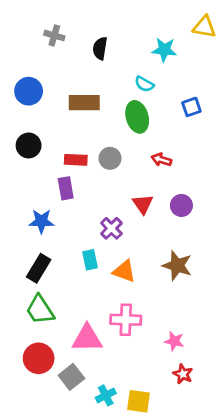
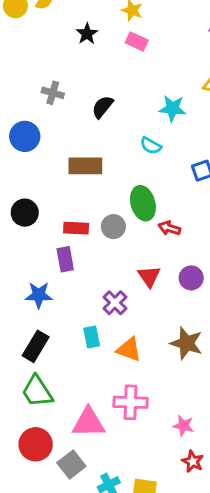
black semicircle: (100, 48) -> (103, 107), turned 30
blue circle: (29, 91) -> (25, 136), moved
green ellipse: (137, 117) -> (143, 203), moved

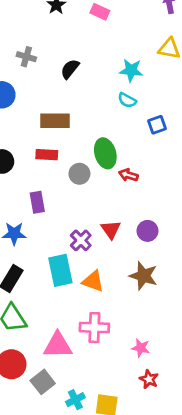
cyan semicircle: (151, 146) -> (127, 100), moved
red rectangle: (76, 228) -> (47, 155), moved
red triangle: (149, 276) -> (111, 230), moved
purple circle: (191, 278) -> (147, 231), moved
cyan rectangle: (92, 337) -> (60, 270), size x1.6

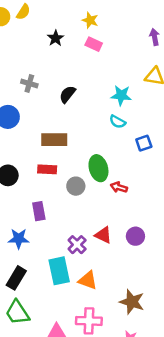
red triangle: (111, 230) -> (103, 235), turned -30
brown star: (143, 276) -> (132, 302), moved

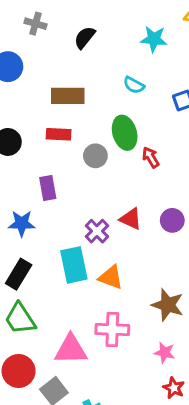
cyan semicircle: (118, 122) -> (134, 85), moved
red arrow: (119, 187) -> (151, 157), turned 42

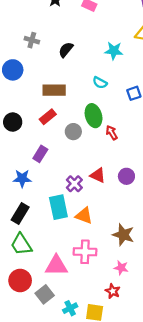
red rectangle: (59, 134) -> (48, 117), turned -42
purple rectangle: (48, 188) -> (40, 154), turned 42
red star: (174, 388) -> (113, 291), moved

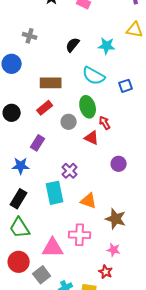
black semicircle: (66, 50) -> (73, 45), moved
cyan semicircle: (100, 83) -> (94, 76), size x1.6
red triangle: (98, 175) -> (92, 138), moved
orange triangle: (84, 216) -> (89, 201), moved

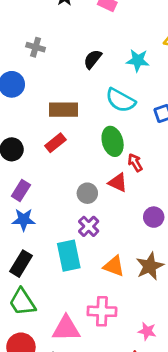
gray circle: (69, 122) -> (87, 193), moved
purple rectangle: (38, 143) -> (21, 191), moved
brown star: (116, 219) -> (150, 266), moved, turned 30

